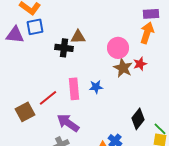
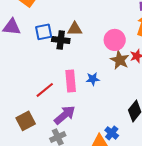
blue square: (35, 27) -> (44, 32), moved
brown square: (25, 112) -> (26, 121), moved
purple arrow: (68, 123) -> (65, 115), turned 105

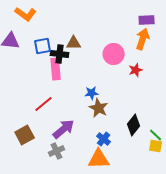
brown star: (120, 60) -> (99, 108), moved
pink rectangle: (71, 81) -> (56, 69), moved
blue cross: (112, 133) -> (104, 139), moved

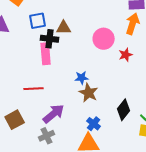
blue square: (43, 46) -> (38, 21), moved
red line: (44, 104) -> (34, 89), turned 36

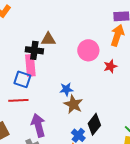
blue square: (38, 21) -> (22, 79), moved, turned 30
black diamond: (124, 110) -> (94, 124), moved
purple arrow: (54, 114) -> (38, 125), turned -65

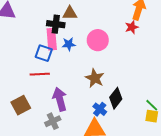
pink circle: (88, 50) -> (98, 40), moved
red star: (110, 66) -> (132, 27), moved
blue star: (66, 89) -> (69, 44), moved

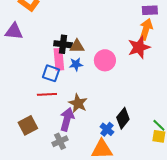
brown triangle: (70, 13) -> (77, 46), moved
red star: (132, 27) -> (139, 47), size x1.6
brown star: (95, 78) -> (78, 103), moved
purple arrow: (60, 99) -> (67, 119), turned 30

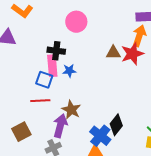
brown triangle: (77, 46) -> (113, 53), moved
pink circle: (105, 60) -> (76, 22), moved
blue cross: (107, 129) -> (100, 136), size x1.5

